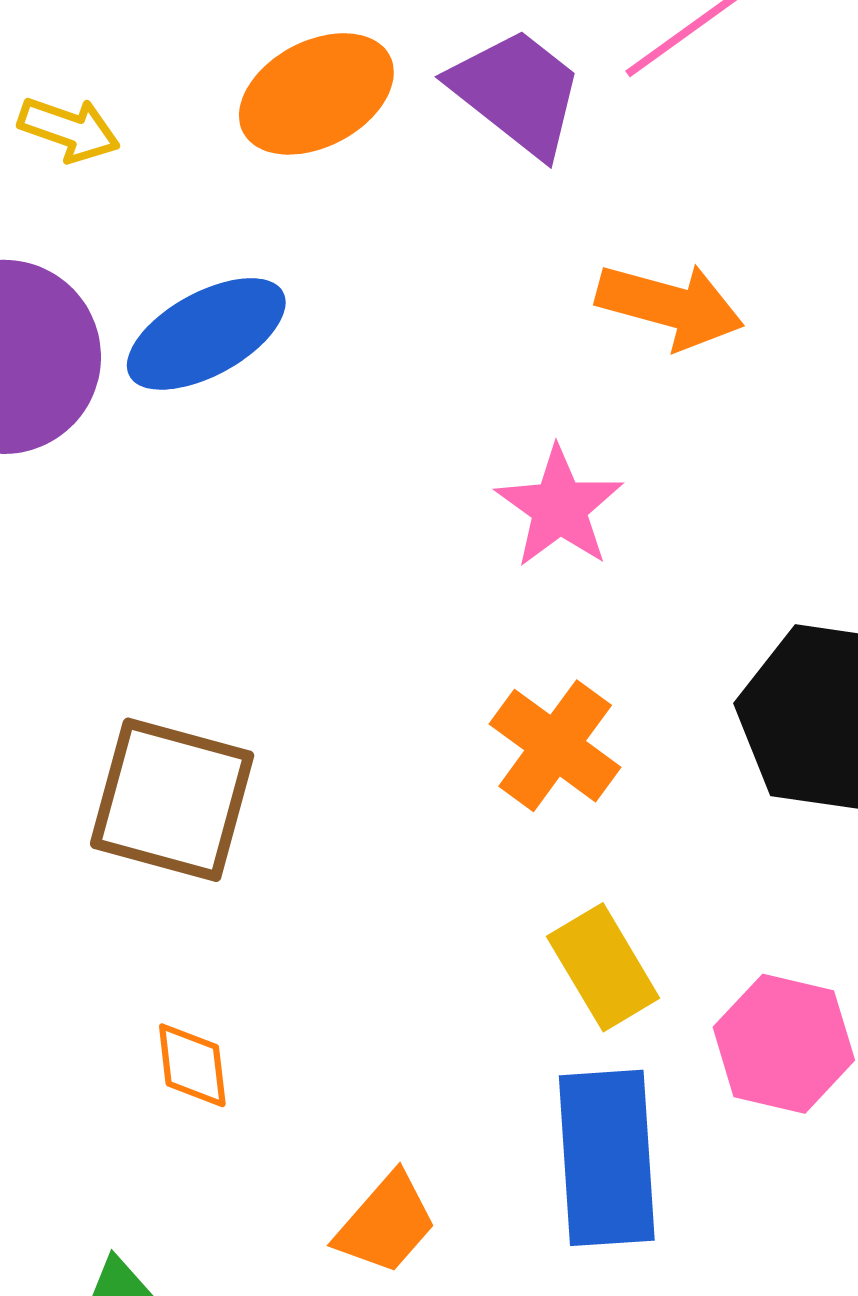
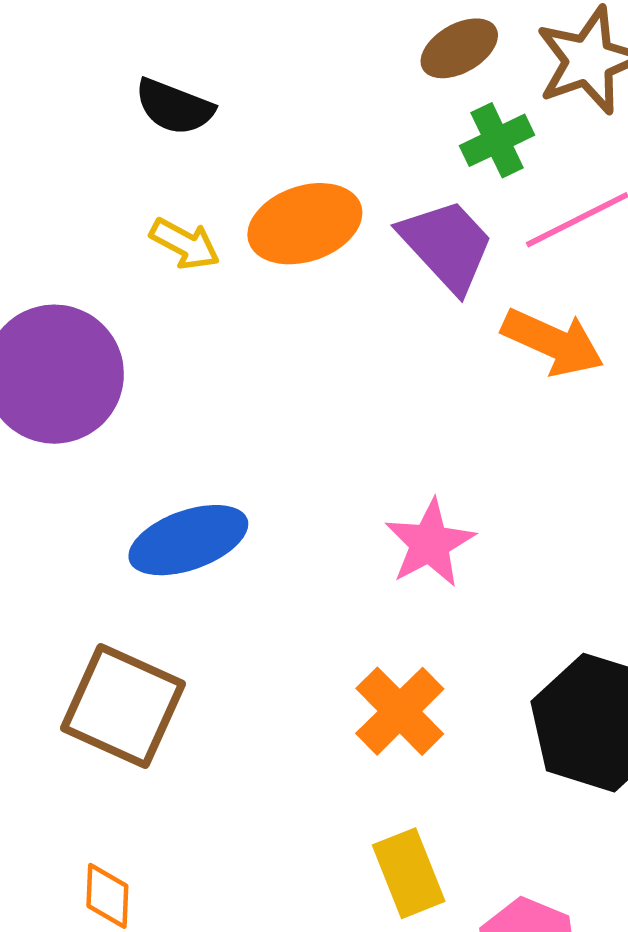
yellow arrow: (69, 129) -> (185, 244), moved
orange arrow: (670, 306) -> (553, 342), moved
blue ellipse: (206, 334) -> (188, 540), moved

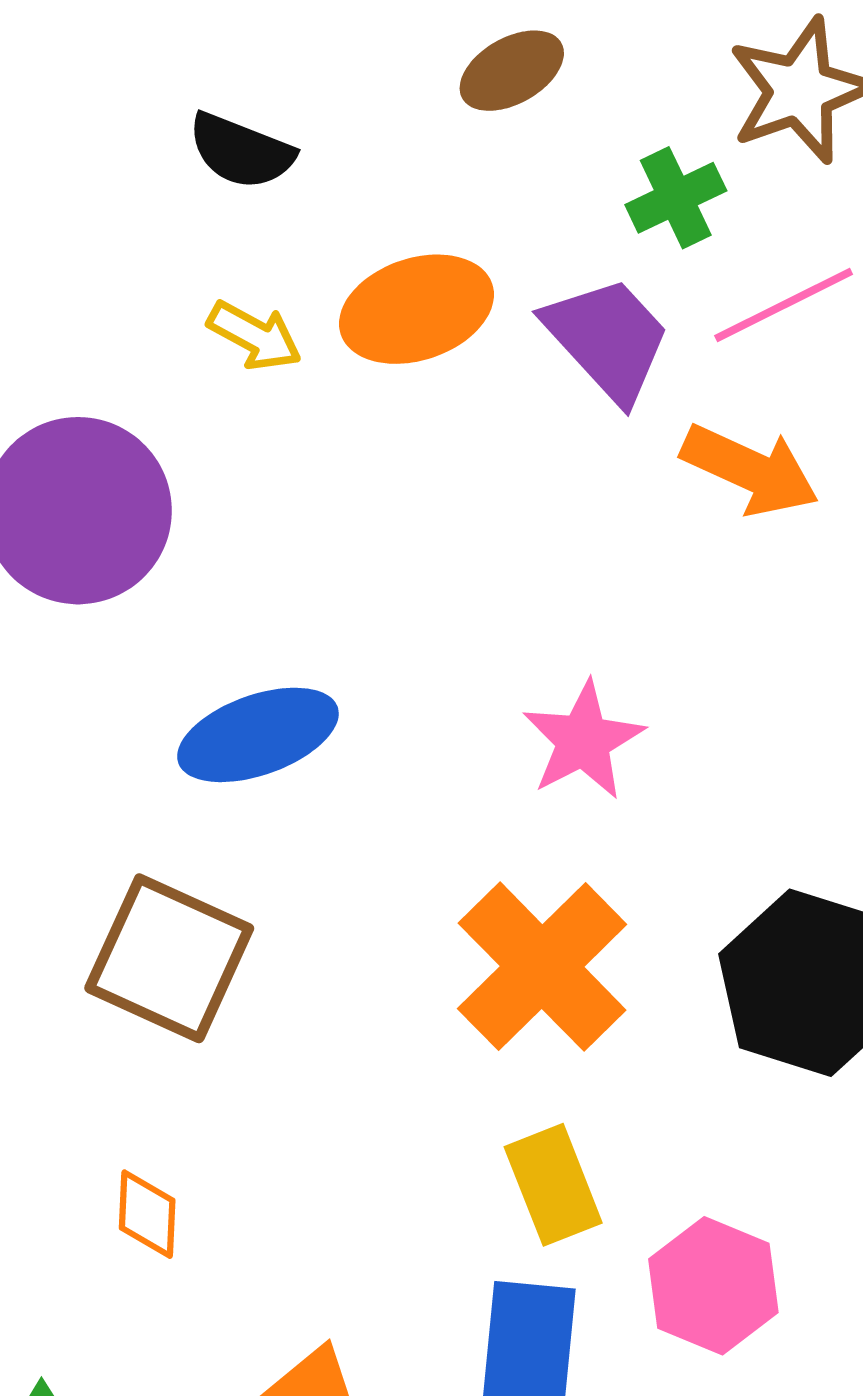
brown ellipse: (459, 48) -> (512, 71), moved
orange cross: (400, 711) -> (542, 967), size x1.4

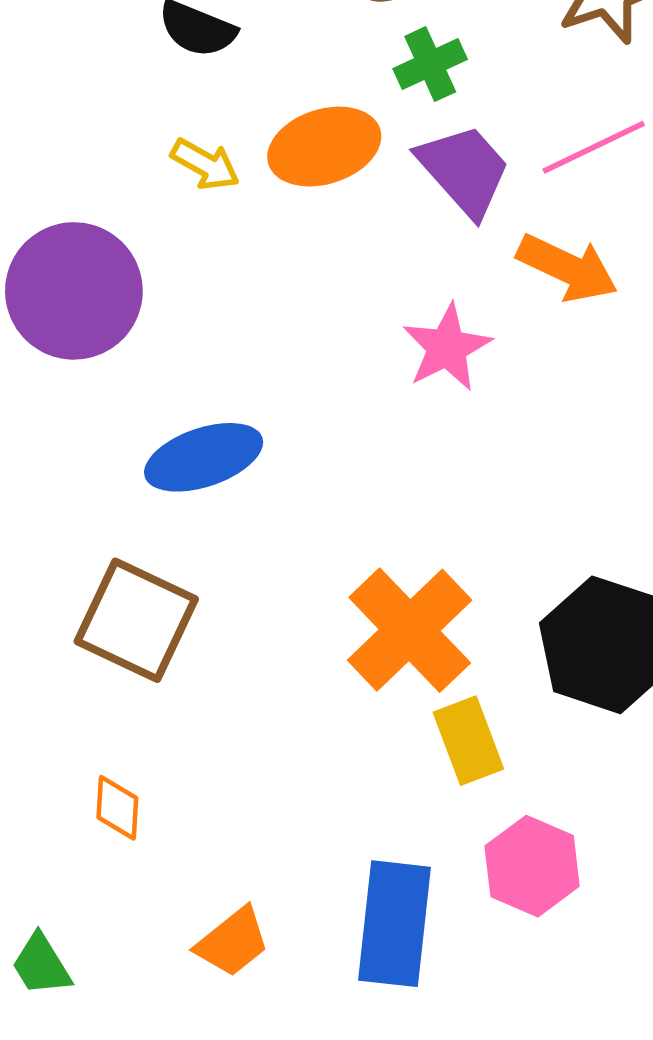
green cross: (676, 198) -> (430, 64), moved
pink star: (583, 740) -> (447, 348), moved
yellow rectangle: (553, 1185) -> (468, 741), moved

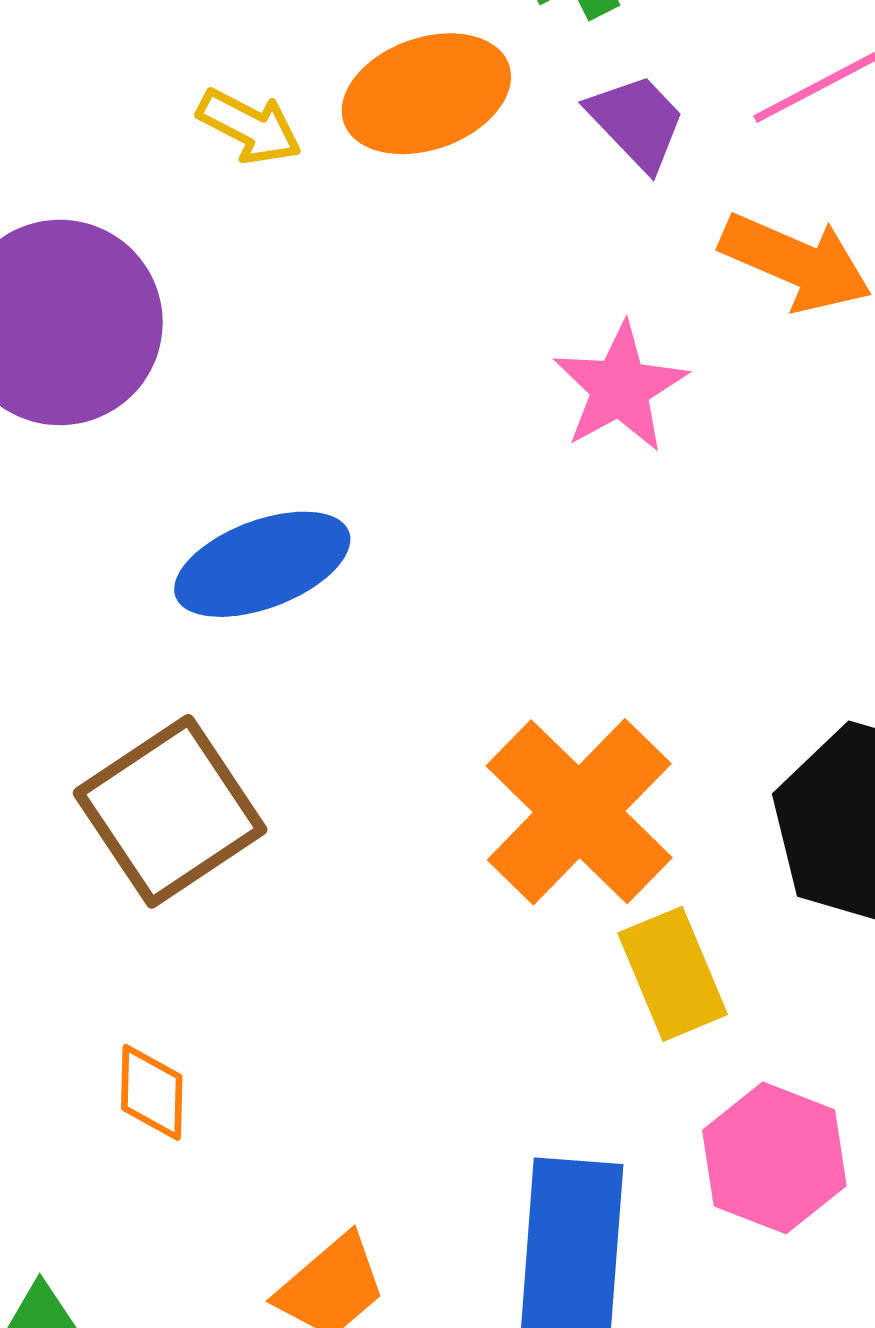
purple trapezoid: (464, 170) -> (637, 122), size x0.7
brown square: (136, 620) -> (170, 811), turned 33

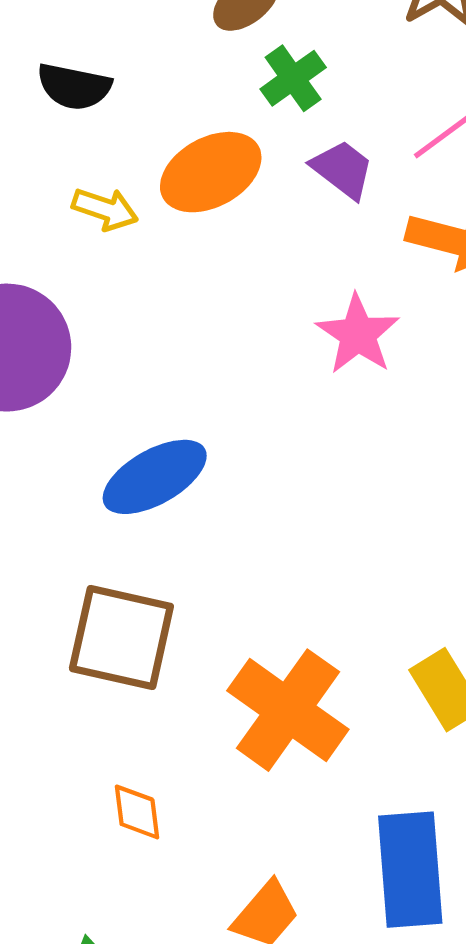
brown square: (170, 811) -> (121, 637), turned -35
orange cross: (579, 812) -> (288, 710), moved

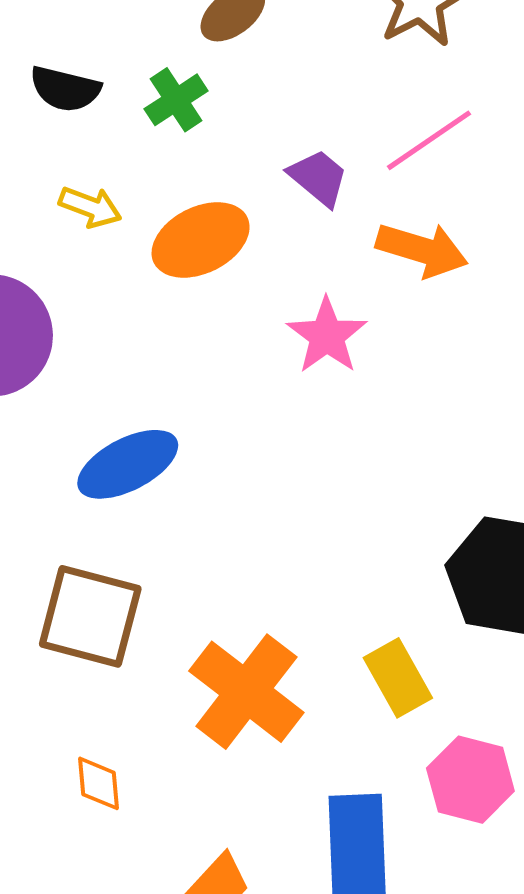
green cross: (293, 78) -> (176, 100), moved
orange ellipse: (211, 172) -> (201, 240), moved

